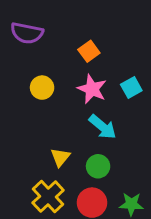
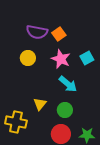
purple semicircle: (27, 33) -> (37, 32), moved
yellow cross: (48, 197) -> (16, 122), moved, turned -35

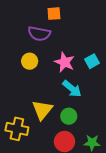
orange square: (59, 34) -> (54, 14), moved, turned 32
yellow triangle: (40, 104) -> (42, 110), size x1.5

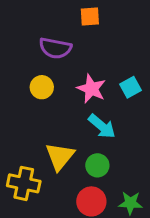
orange square: (54, 14) -> (90, 17), moved

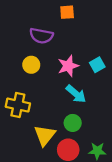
pink star: (91, 89) -> (68, 66), turned 30
yellow triangle: (60, 156) -> (45, 135), moved
yellow cross: (24, 183) -> (18, 105), moved

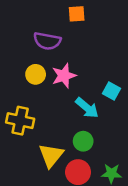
cyan square: (97, 65) -> (111, 91), moved, turned -32
pink star: (68, 66) -> (64, 76), moved

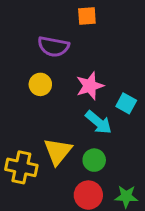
pink star: (64, 76) -> (90, 86), moved
yellow cross: (20, 121) -> (21, 167), moved
yellow triangle: (51, 155) -> (58, 151), moved

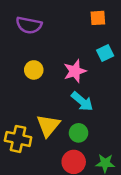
orange square: (87, 16) -> (98, 18), moved
purple semicircle: (53, 47) -> (29, 25), moved
cyan square: (126, 103) -> (105, 53), moved, turned 35

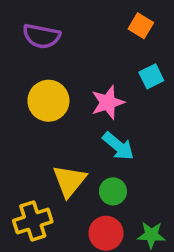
orange square: (98, 18) -> (141, 26), turned 35
yellow circle: (34, 70) -> (48, 101), size x1.5
yellow cross: (18, 139) -> (33, 221), moved, turned -30

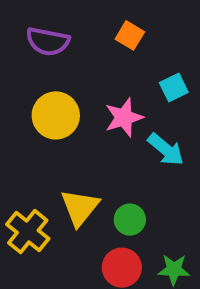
orange square: (141, 26) -> (130, 35), moved
cyan arrow: (118, 146) -> (166, 150), moved
yellow cross: (33, 221) -> (28, 232), moved, turned -33

